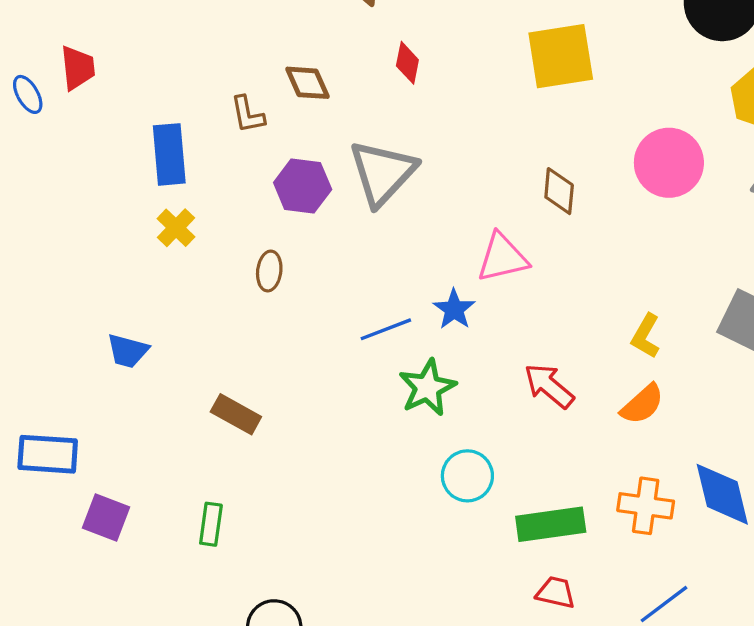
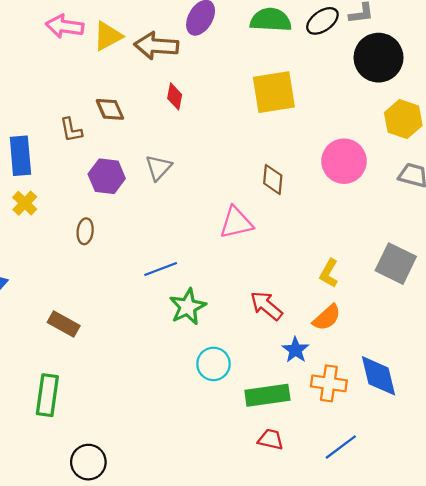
gray triangle: (382, 173) -> (158, 168), size x0.6
blue star: (454, 309) -> (295, 350), moved
green rectangle: (211, 524) -> (47, 395), size x1.5

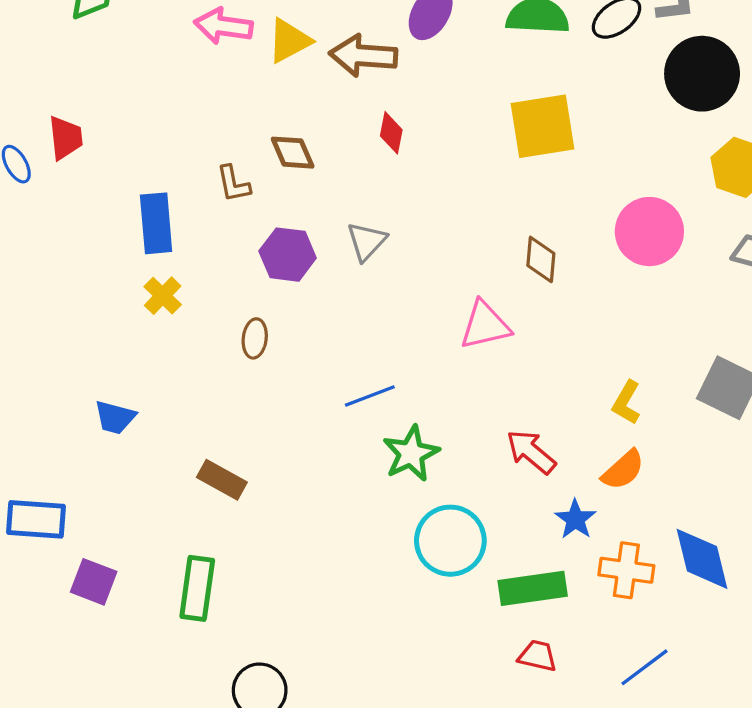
cyan circle: (213, 364) -> (450, 541), size x1.4

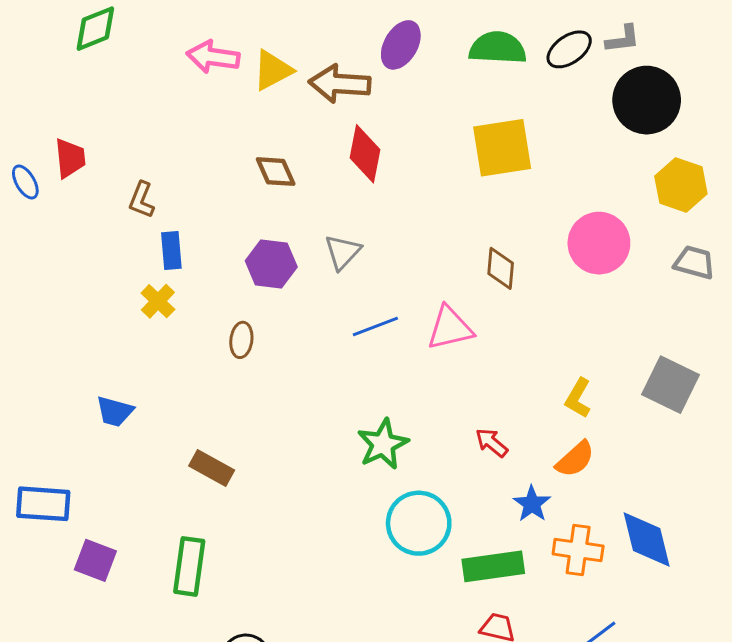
red diamond: (391, 133) -> (365, 154), size x1.5
brown L-shape: (233, 184) -> (142, 200), moved, turned 33
blue rectangle: (156, 223) -> (171, 251), moved, size x0.7
blue line: (370, 396) -> (375, 327), moved
red arrow: (531, 452) -> (492, 443), size x0.7

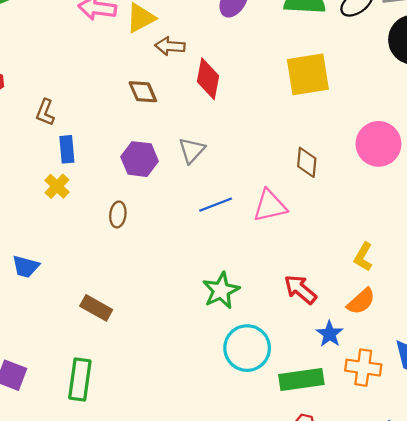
brown arrow: (340, 84) -> (170, 46), moved, size x0.7
red arrow: (492, 443) -> (300, 289), size x1.4

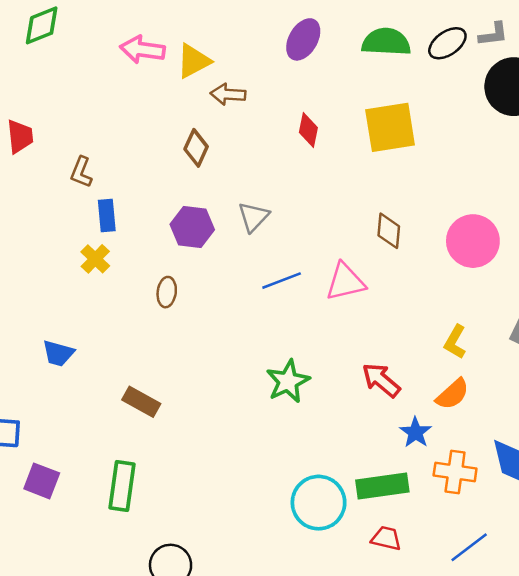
red diamond: (208, 79) -> (308, 130), moved, size x0.7
brown diamond: (143, 92) -> (196, 148), turned 48
pink circle: (378, 144) -> (473, 241), moved
cyan circle: (247, 348) -> (319, 503), moved

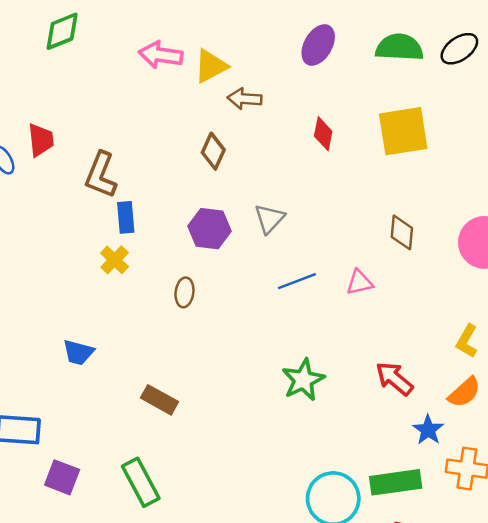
brown L-shape: (81, 172) -> (101, 175), size x1.5
pink triangle: (345, 282) -> (359, 282), size x0.7
green rectangle: (122, 486) -> (141, 482), turned -36

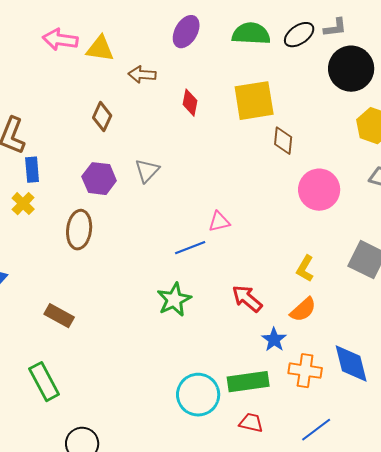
yellow triangle: (211, 66) -> (100, 49), turned 36
brown arrow: (244, 99) -> (142, 75), moved
brown diamond: (402, 232) -> (283, 141), moved
blue line: (297, 281) -> (190, 248), moved
brown ellipse: (184, 292) -> (79, 230), size x1.6

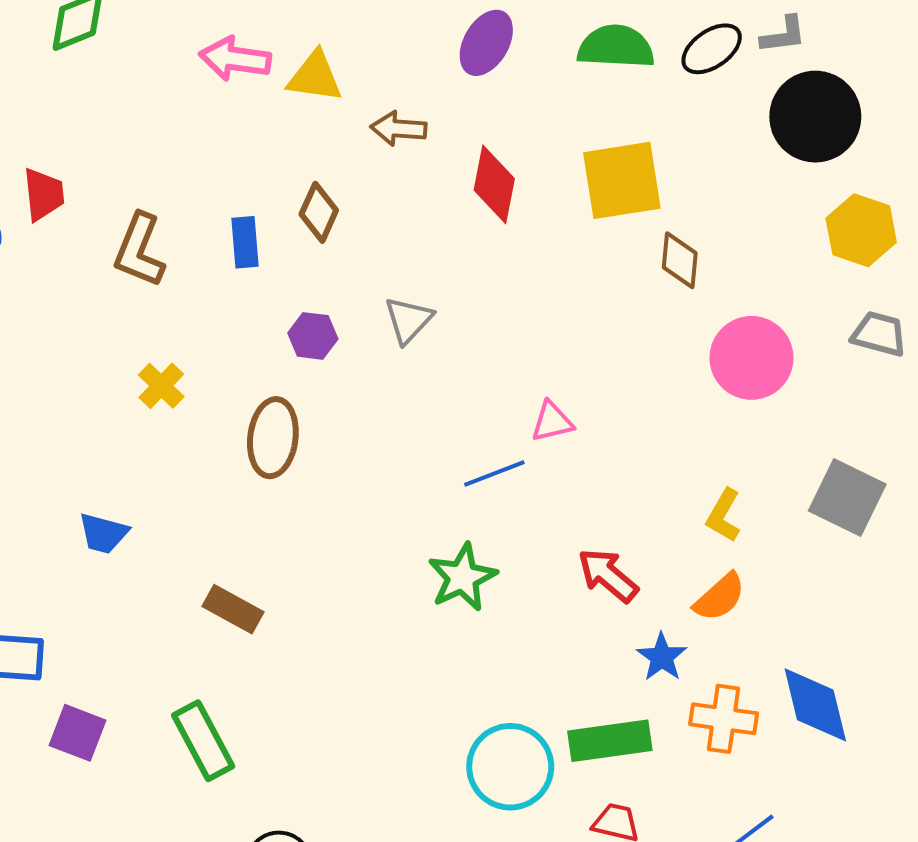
red diamond: (190, 103) -> (494, 184), size x1.4
blue rectangle: (32, 170) -> (245, 242), moved
purple hexagon: (99, 179) -> (313, 336), size x0.7

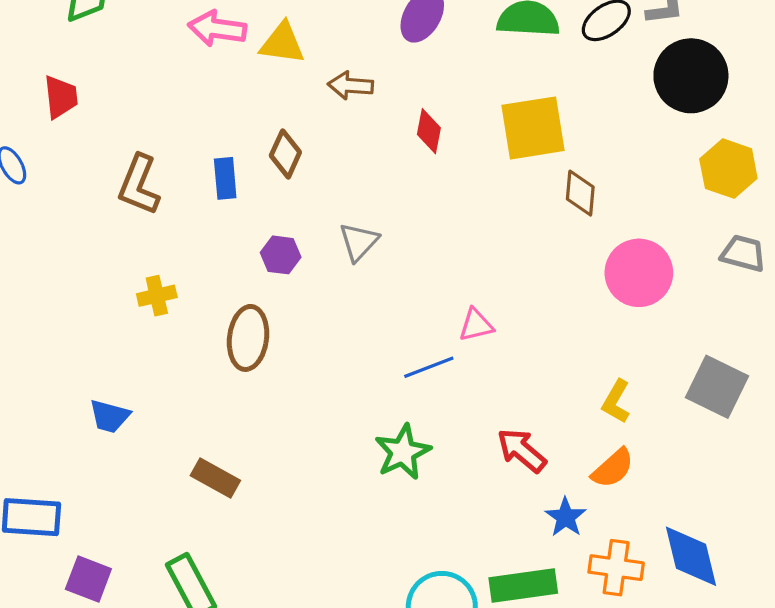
red diamond: (494, 184) -> (429, 131), size x0.7
red trapezoid: (44, 194) -> (61, 97), moved
yellow cross: (161, 386) -> (157, 296), turned 33

